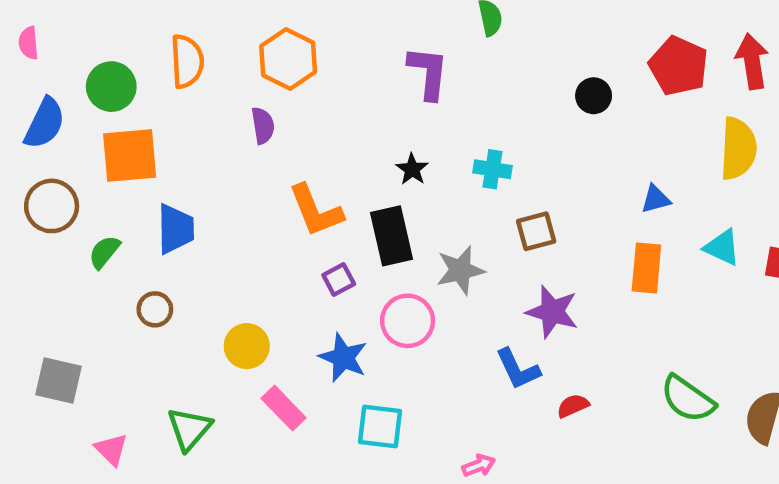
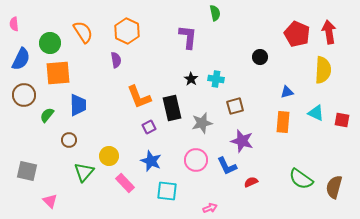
orange semicircle: (187, 61) -> (83, 32), turned -30
black circle: (594, 96) -> (260, 57), moved
black star: (412, 169) -> (191, 79), moved
pink circle: (408, 321) -> (196, 160), moved
green triangle: (189, 429) -> (84, 172), moved

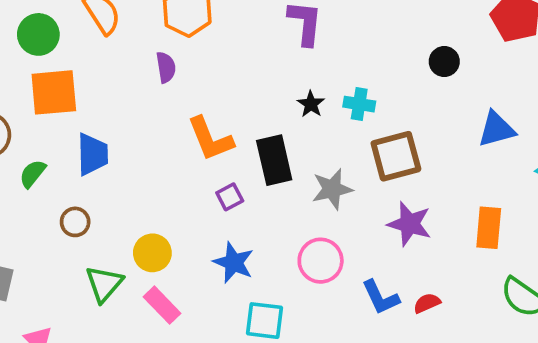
blue triangle: (287, 92) -> (496, 129), size x1.5
brown square: (235, 106) -> (396, 156), size x1.5
orange rectangle: (283, 122) -> (489, 228), moved
blue L-shape: (227, 166) -> (380, 297), moved
pink rectangle: (125, 183) -> (162, 305), moved

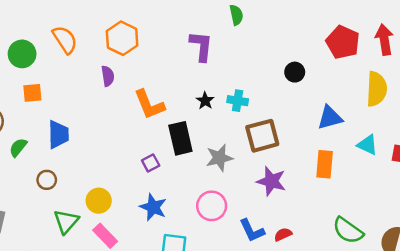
orange square: (54, 92) -> (32, 93), size x0.6
orange L-shape: (210, 139) -> (149, 105), moved
orange rectangle: (489, 228) -> (325, 164), moved

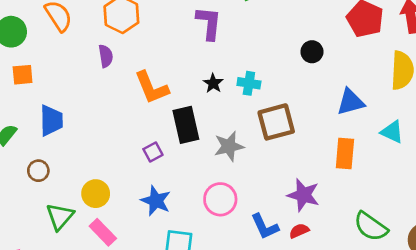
purple star: (271, 181) -> (303, 195), moved

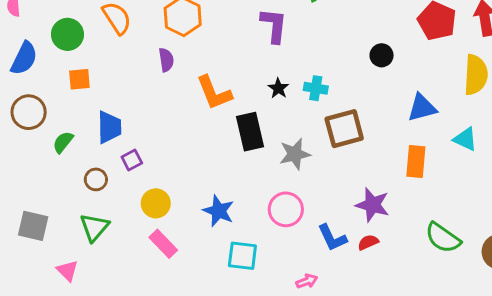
purple square: (153, 152) -> (132, 160), moved
green triangle: (60, 217) -> (94, 227), moved

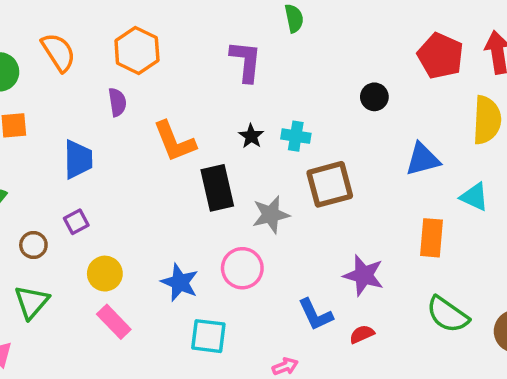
blue trapezoid: (109, 127) -> (78, 159), moved
orange rectangle: (416, 162) -> (432, 238), moved
pink circle: (286, 209) -> (242, 268), moved
red semicircle: (368, 242) -> (362, 334), moved

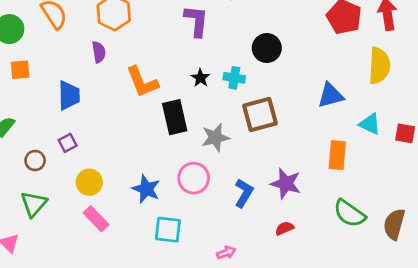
black circle: (374, 97) -> (267, 48), moved, size x1.4
blue L-shape: (315, 315) -> (244, 193), moved, turned -124

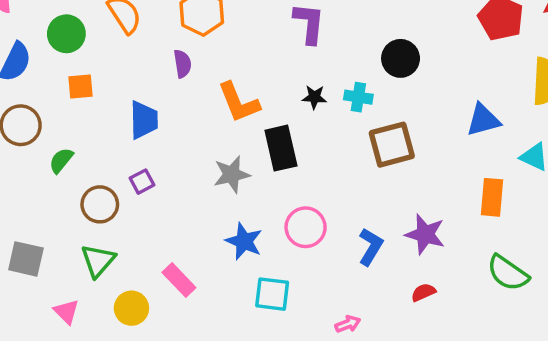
black star: (200, 78) -> (314, 97), turned -30
gray star: (215, 137) -> (232, 174), moved
brown circle: (35, 161) -> (100, 204), size x1.4
yellow circle: (89, 182) -> (131, 308), moved

